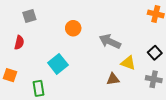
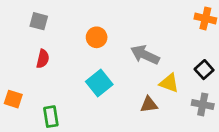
gray square: (29, 16) -> (39, 21), turned 32
red semicircle: (19, 43) -> (43, 59), moved
cyan square: (58, 64) -> (99, 83), moved

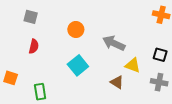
black square: (204, 70) -> (160, 55), turned -32
brown triangle: (149, 104) -> (117, 82), turned 40

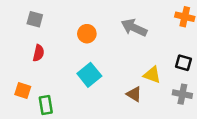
gray arrow: (114, 43) -> (134, 28), moved
orange square: (11, 78) -> (23, 90), moved

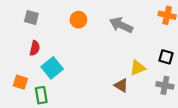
orange circle: (87, 34) -> (78, 20), moved
cyan square: (89, 75) -> (52, 68), moved
yellow triangle: (152, 75) -> (138, 68), turned -42

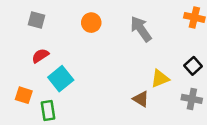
gray arrow: (121, 25) -> (141, 29), turned 30
red semicircle: (35, 48) -> (40, 56), turned -136
black square: (166, 57) -> (193, 66), turned 32

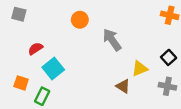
gray square: (36, 20) -> (19, 14), moved
gray arrow: (141, 29) -> (112, 40), moved
green rectangle: (48, 110) -> (42, 96), turned 35

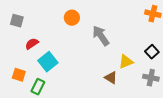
gray square: (19, 14) -> (17, 21), moved

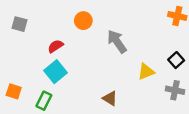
red semicircle: (32, 44) -> (55, 46), moved
orange square: (19, 75) -> (14, 91), moved
brown triangle: (111, 78) -> (110, 98), moved

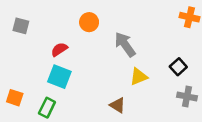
black square: (176, 60) -> (178, 67), moved
cyan square: (55, 72) -> (59, 77), turned -30
yellow triangle: (146, 72) -> (139, 77), moved

